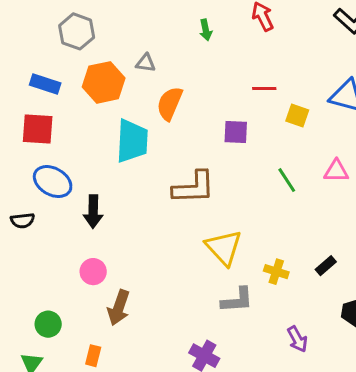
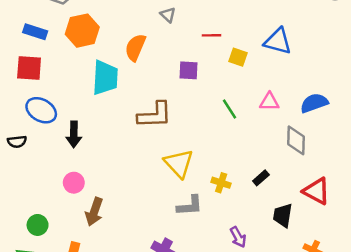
gray triangle: (146, 63) -> (168, 15), moved, turned 35

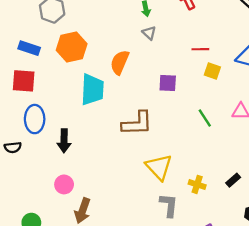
red line: (211, 35) -> (200, 49), moved
blue ellipse: (41, 110) -> (35, 119), turned 60
gray L-shape: (190, 206) -> (169, 205), turned -80

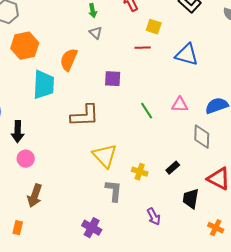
yellow square: (212, 71) -> (154, 27), moved
pink circle: (64, 184) -> (26, 159), moved

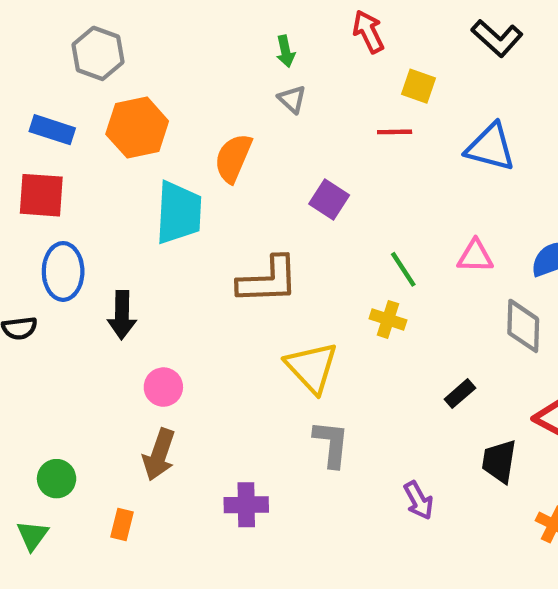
purple square: (113, 79) -> (329, 200), turned 30
pink circle: (26, 159) -> (163, 387), moved
yellow cross: (140, 172) -> (388, 319), moved
purple cross: (92, 228) -> (246, 505), moved, turned -30

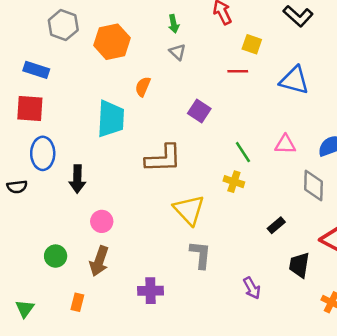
orange hexagon: (137, 128) -> (112, 42), moved
orange semicircle: (233, 158) -> (143, 87), size x0.7
green circle: (57, 479) -> (56, 256), moved

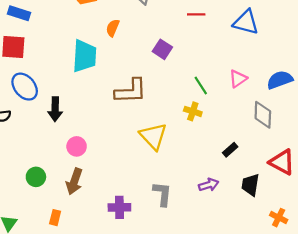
pink triangle: (285, 144) -> (238, 79), turned -36
blue ellipse: (43, 153) -> (25, 87), turned -40
gray L-shape: (201, 255) -> (162, 194), moved
purple arrow: (252, 288) -> (209, 185), moved, turned -78

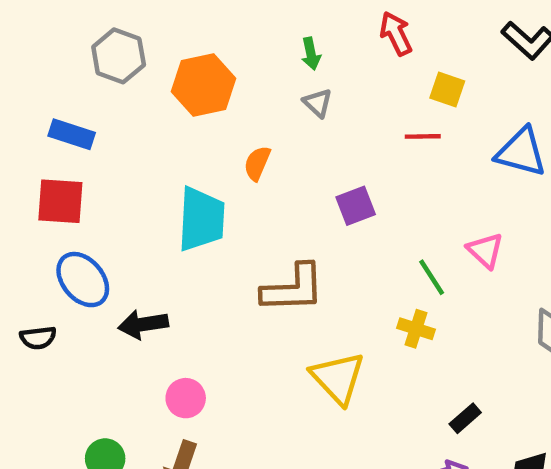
purple square: (162, 49) -> (356, 206), turned 36
pink triangle: (238, 79) -> (485, 250), moved, turned -42
black arrow: (55, 109) -> (143, 324), turned 80
black rectangle: (230, 150) -> (465, 418), moved

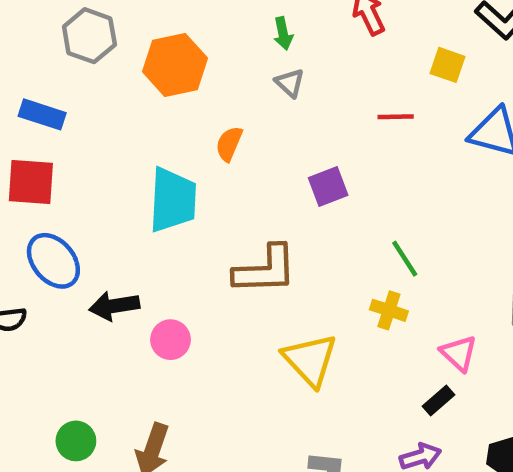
yellow square: (447, 89) -> (447, 65), moved
pink triangle: (485, 250) -> (459, 353), moved
pink circle: (186, 398) -> (171, 340), moved

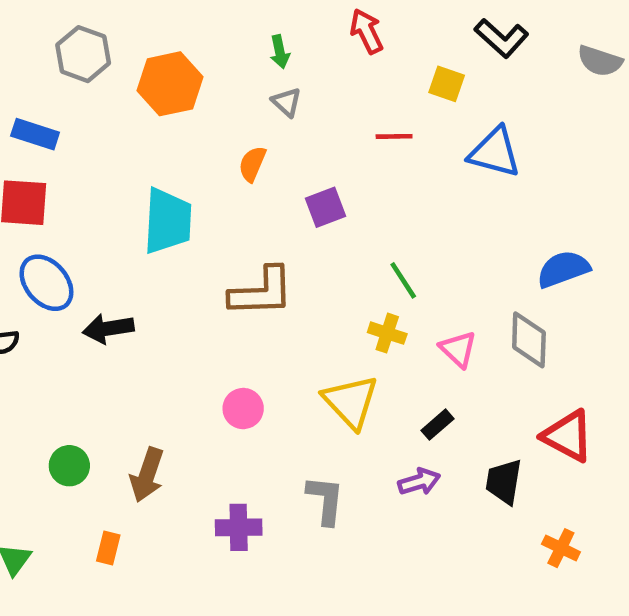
orange semicircle: (229, 144) -> (252, 164), moved
pink circle: (171, 340) -> (243, 409), moved
pink triangle: (459, 353) -> (458, 349), moved
yellow triangle: (310, 360) -> (351, 402), moved

